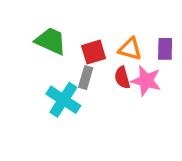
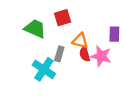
orange triangle: (130, 49) -> (80, 41), moved
red square: (94, 52) -> (63, 18), moved

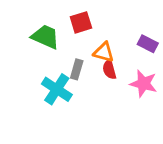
purple rectangle: (114, 34) -> (148, 44), turned -64
pink star: (101, 56) -> (144, 84), moved

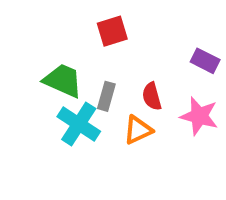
green trapezoid: (45, 37) -> (63, 81), moved
orange triangle: (104, 52) -> (138, 130), moved, turned -40

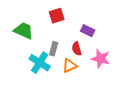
purple rectangle: (205, 61) -> (88, 31), moved
green trapezoid: (63, 81) -> (24, 31), moved

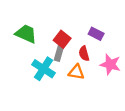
red square: (57, 16) -> (62, 39), moved, turned -35
orange triangle: (70, 66) -> (76, 72), turned 35

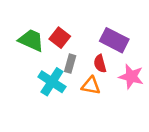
purple rectangle: (96, 34) -> (114, 40), size x1.5
red square: (62, 39) -> (60, 38), moved

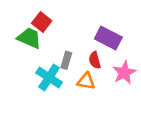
red square: (60, 38) -> (42, 22), moved
pink star: (131, 77) -> (124, 73), turned 30

